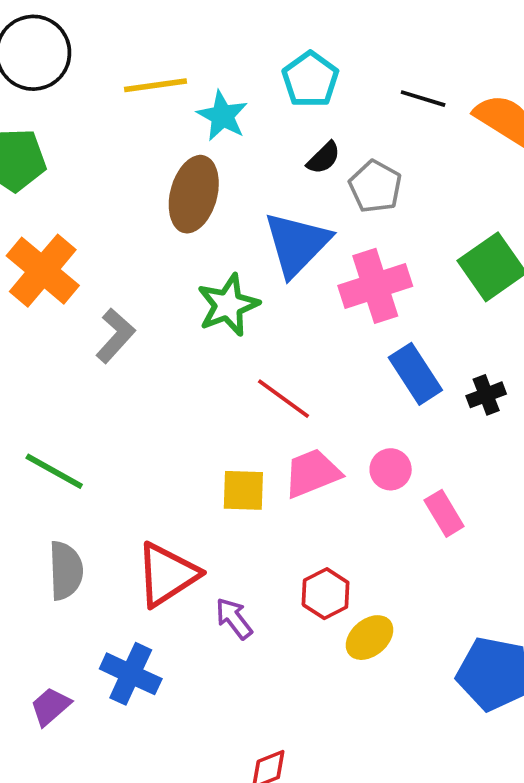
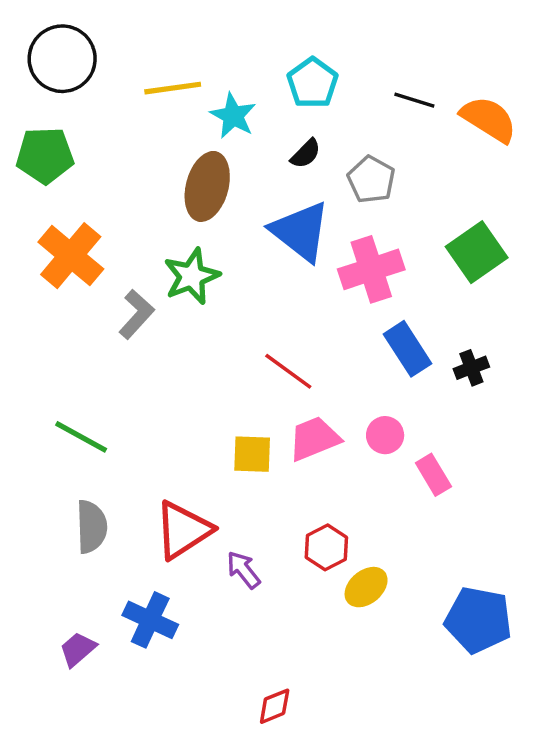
black semicircle: (324, 158) -> (306, 154), moved
blue triangle: (297, 244) -> (300, 231), turned -36
green star: (228, 305) -> (192, 276), moved

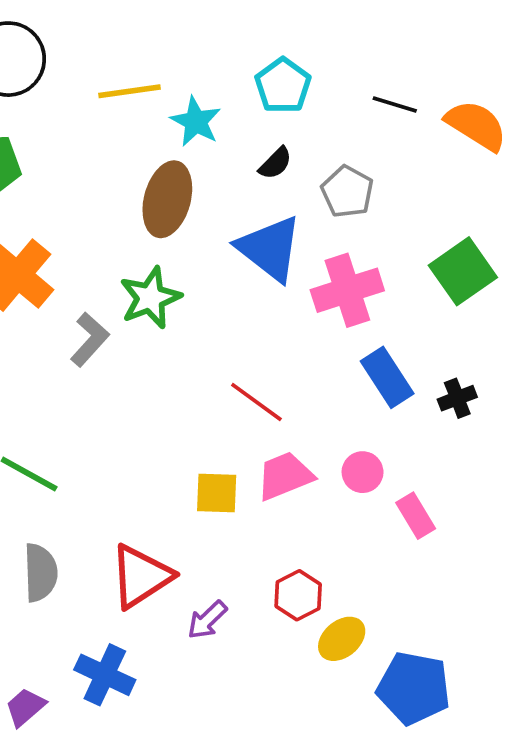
purple arrow: (243, 570) -> (207, 620), turned -96
blue pentagon: (478, 620) -> (414, 688), moved

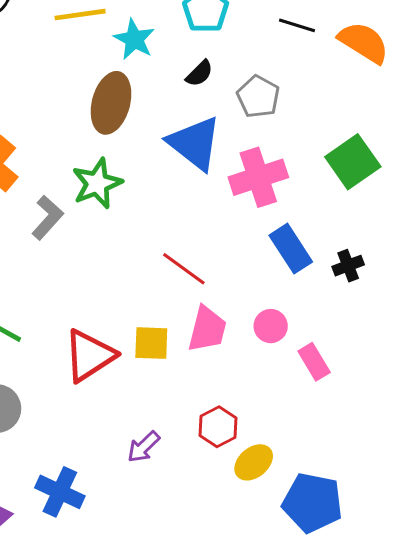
pink trapezoid: (285, 476) -> (207, 329), turned 126
red triangle: (141, 576) -> (89, 355), moved

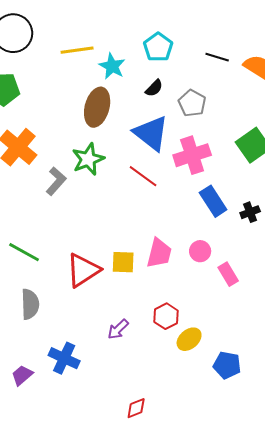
red line: (184, 269) -> (143, 176), moved
blue pentagon: (313, 503) -> (227, 365), size x0.7

